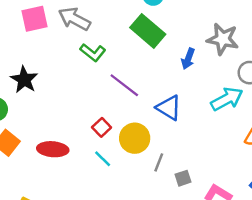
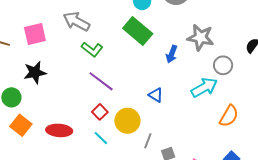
pink square: (34, 19) -> (35, 34), moved
black star: (24, 80) -> (35, 72), turned 30
purple line: (124, 85) -> (101, 81), moved
blue triangle: (169, 108) -> (156, 95), size x0.7

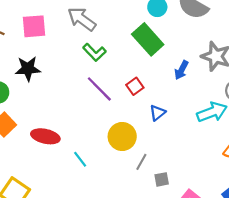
blue triangle: (156, 95) -> (157, 113), turned 42
red square: (100, 112) -> (135, 86), moved
cyan line: (101, 138) -> (80, 159), moved

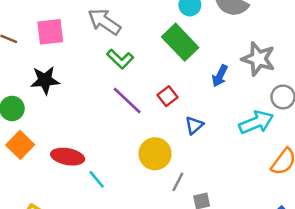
cyan line: (80, 159) -> (97, 179), moved

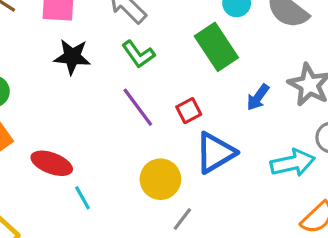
black star: (45, 80) -> (72, 57), moved
blue triangle: (194, 125) -> (215, 153), size x1.8

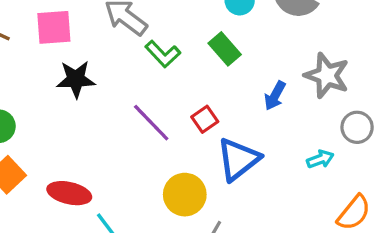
green rectangle: (216, 47) -> (225, 49), size x0.7
green L-shape: (138, 54) -> (163, 54), moved
cyan arrow: (293, 163) -> (320, 159), size x0.6

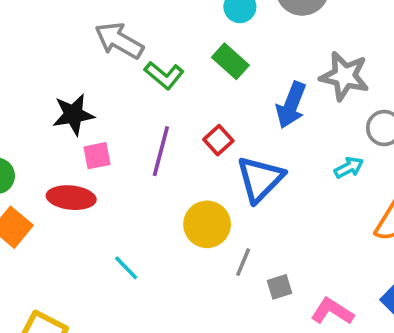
pink square: (54, 27) -> (97, 156), moved, size x0.7
blue arrow: (275, 96) -> (291, 105), size x1.4
purple line: (151, 123) -> (161, 151), turned 66
red ellipse: (69, 193) -> (71, 198), moved

